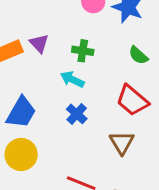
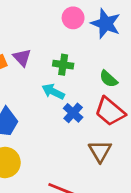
green semicircle: (138, 55) -> (109, 79), moved
blue cross: (77, 114) -> (73, 113), moved

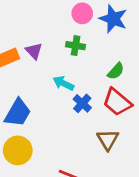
green cross: (63, 65) -> (76, 46), moved
green semicircle: (109, 79) -> (116, 71), turned -90

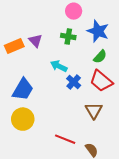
blue star: (113, 19) -> (98, 31), moved

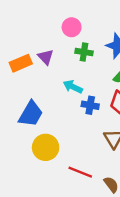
pink circle: (74, 11) -> (72, 27), moved
blue cross: (74, 82) -> (90, 105), turned -32
yellow circle: (23, 119) -> (46, 147), moved

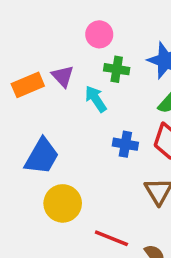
cyan arrow: (73, 87) -> (96, 99), moved, turned 30

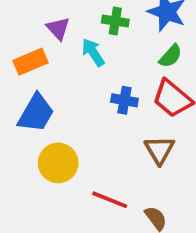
orange rectangle: (28, 85) -> (30, 62), moved

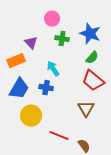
cyan arrow: (93, 52) -> (53, 69), moved
blue cross: (124, 100) -> (46, 88), moved

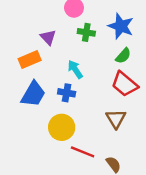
yellow circle: (31, 116) -> (62, 127), moved

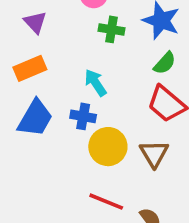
purple triangle: (48, 37) -> (35, 22), moved
yellow circle: (62, 127) -> (108, 147), moved

